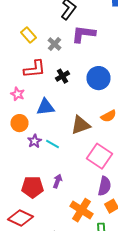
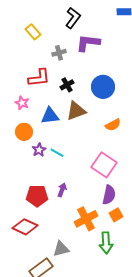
yellow rectangle: (28, 35) -> (33, 32), moved
gray cross: (54, 44) -> (59, 53), turned 32
brown triangle: (80, 125) -> (76, 111), moved
orange cross: (82, 210) -> (86, 219), turned 30

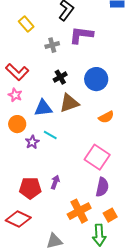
red L-shape: (39, 78) -> (17, 72), moved, turned 50
cyan line: (57, 153) -> (50, 135), moved
orange square: (116, 215) -> (110, 215), moved

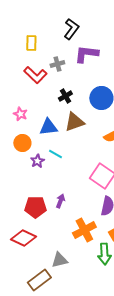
yellow rectangle: (26, 24) -> (31, 43), turned 42
red L-shape: (17, 72) -> (35, 75), moved

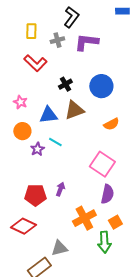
gray cross: (57, 64) -> (57, 40), moved

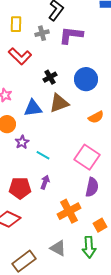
cyan line: (55, 142) -> (43, 155), moved
orange square: (115, 222) -> (100, 225), moved
green arrow: (104, 242) -> (89, 247), moved
gray triangle: (59, 248) -> (58, 248), moved, turned 42

